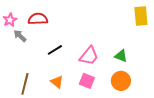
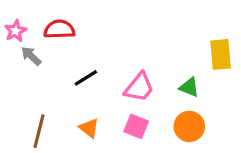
yellow rectangle: (141, 16) -> (221, 54), moved

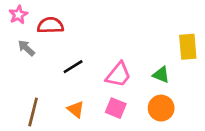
pink star: (15, 31) -> (18, 15), moved

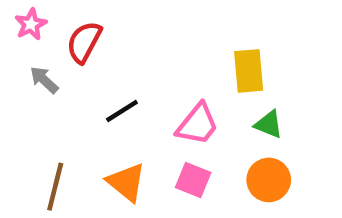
red semicircle: (50, 25) -> (84, 42), turned -60
yellow rectangle: (188, 47) -> (249, 71), moved
orange triangle: (76, 109) -> (126, 182), size x1.4

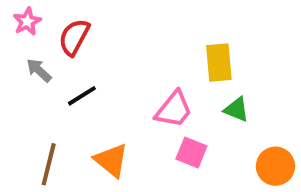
black line: (122, 111) -> (82, 96), moved
pink square: (193, 180) -> (191, 153), moved
orange circle: (269, 180) -> (275, 166), moved

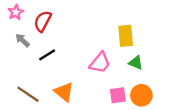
pink square: (191, 153) -> (118, 95), moved, turned -30
brown line: (49, 164) -> (28, 94), turned -70
orange circle: (275, 166) -> (141, 95), moved

